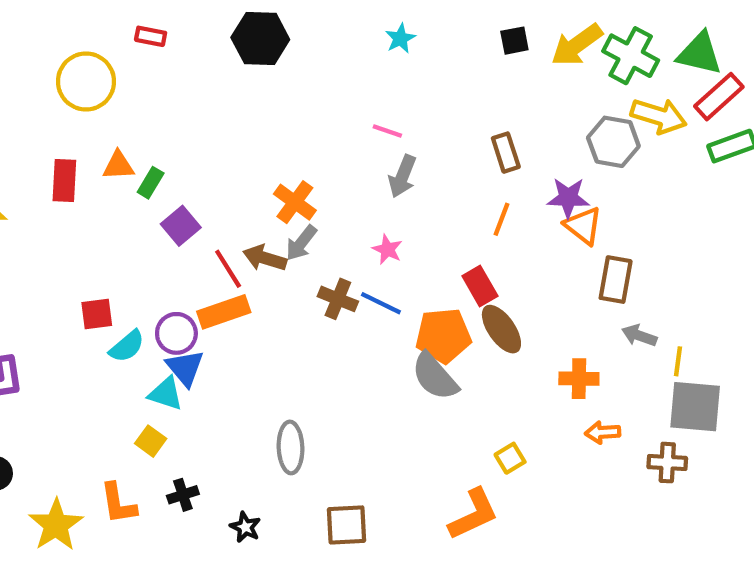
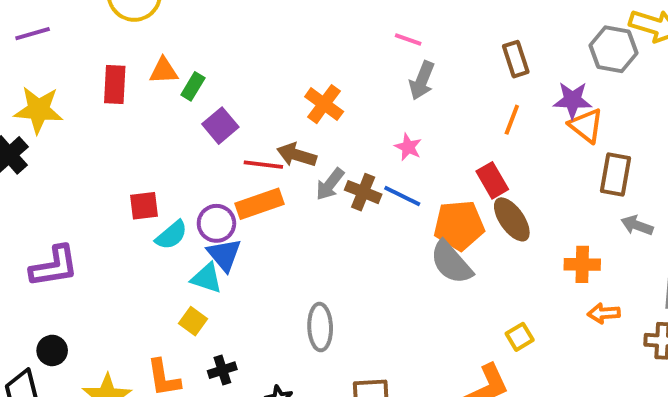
gray arrow: (301, 243) -> (330, 184), moved
red line: (228, 269) -> (263, 165), turned -51

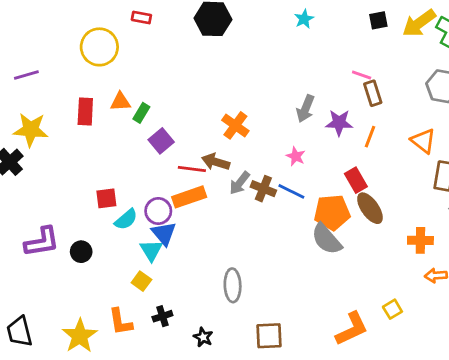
pink line: (408, 39) -> (362, 75), moved
purple star: (572, 100) -> (339, 123), moved
cyan triangle: (207, 278) -> (151, 250), turned 40
yellow square: (520, 337) -> (392, 309), moved
black circle: (52, 350) -> (81, 252), moved

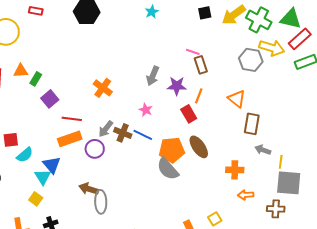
brown arrow: (216, 162) -> (89, 189), moved
red rectangle: (356, 180) -> (189, 114), moved
purple circle: (158, 211) -> (95, 149), moved

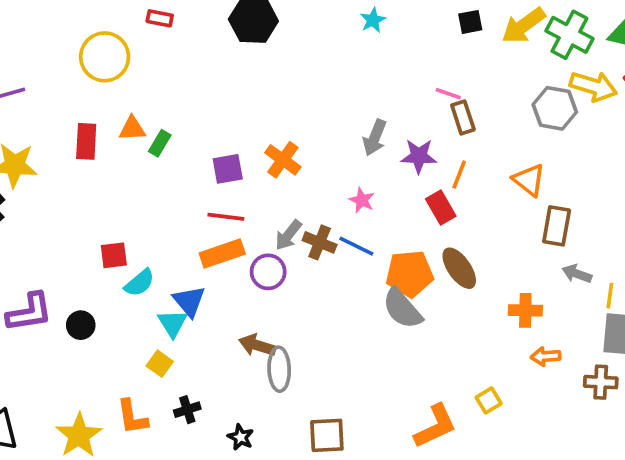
purple square: (50, 99) -> (228, 169), moved, turned 30

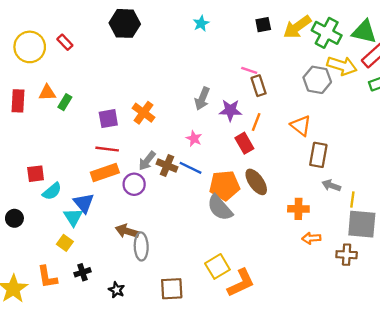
red rectangle: (160, 18) -> (65, 42), moved, turned 35
yellow square: (489, 400) -> (217, 266), moved, size x1.5

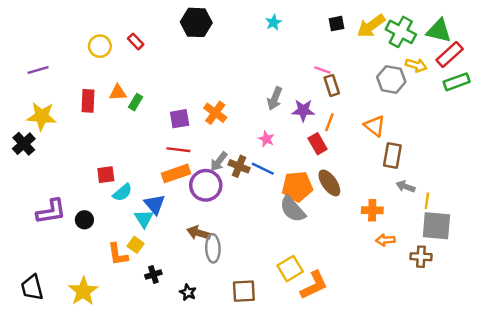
yellow circle: (30, 47) -> (100, 46), size x0.7
yellow arrow: (342, 66) -> (416, 65), size x0.7
purple circle: (134, 184) -> (206, 185), size x1.4
orange L-shape: (47, 277) -> (118, 254), moved

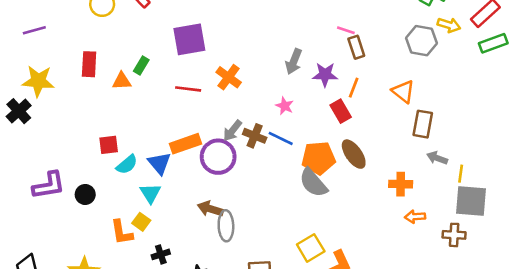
orange triangle: (118, 93) -> (122, 81), moved
purple square: (180, 119) -> (189, 39), moved, size x1.5
red line: (178, 150) -> (188, 89), moved
blue triangle: (155, 204) -> (159, 163), moved

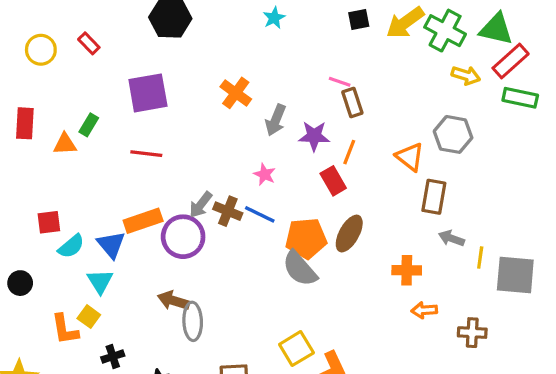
gray hexagon: (421, 41) -> (453, 134), moved
green rectangle: (493, 43) -> (520, 98), turned 32
orange cross: (229, 77) -> (236, 93), moved
brown ellipse: (354, 154) -> (349, 234), turned 64
gray square: (471, 201) -> (515, 275), moved

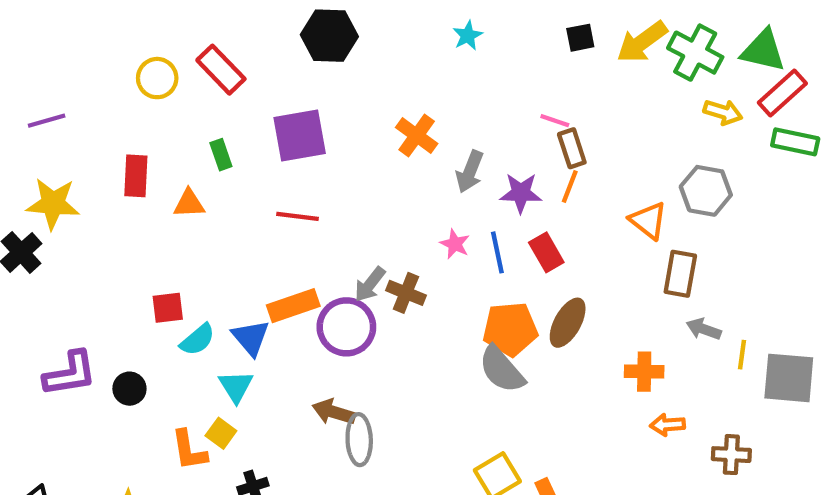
red rectangle: (89, 43) -> (221, 70), size x1.6
green rectangle: (89, 125) -> (221, 155), moved, turned -50
orange line: (349, 152) -> (570, 187), moved
blue line: (260, 214) -> (497, 252), moved, turned 52

